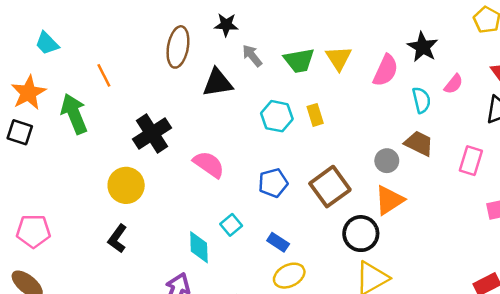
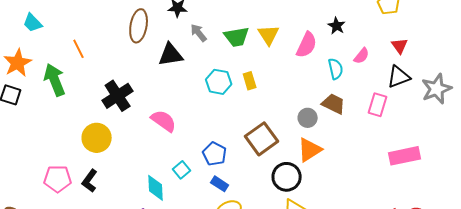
black star: (423, 47) -> (337, 26), size x0.7
pink rectangle: (471, 161) -> (378, 105), moved
blue pentagon: (273, 183) -> (215, 154), moved, turned -30
pink pentagon: (33, 231) -> (58, 179), moved

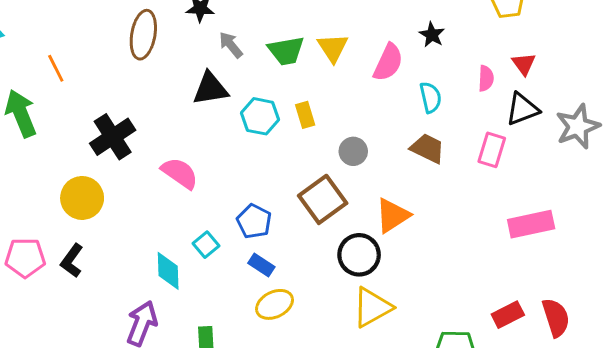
black triangle: (171, 55) -> (210, 89), moved
pink semicircle: (362, 56) -> (486, 78), moved, turned -36
gray circle: (308, 118) -> (353, 151), moved

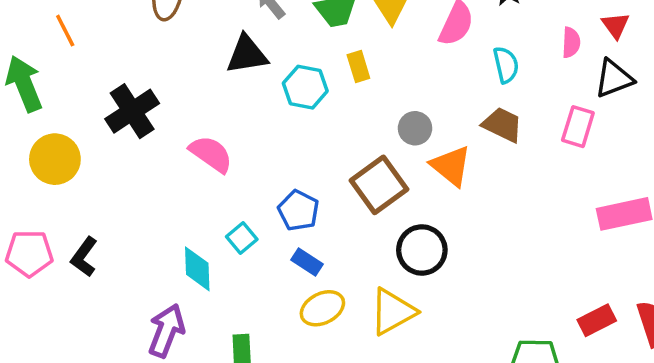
yellow rectangle: (305, 115) -> (358, 67), moved
yellow circle: (82, 198) -> (55, 159), moved
orange triangle: (393, 215) -> (451, 166), moved, turned -48
yellow triangle: (372, 307) -> (393, 312), moved

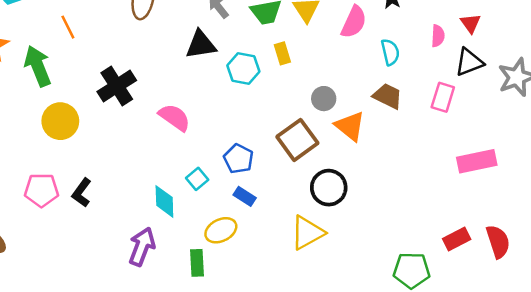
yellow ellipse: (322, 308) -> (221, 230), moved

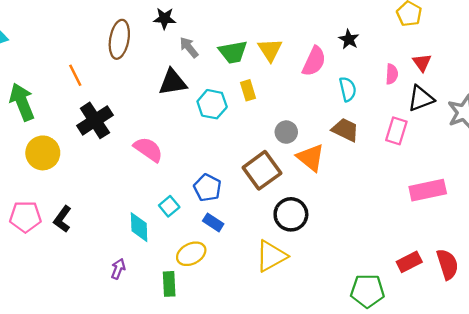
orange line: (68, 27) -> (75, 75), moved
purple arrow: (142, 247) -> (118, 269), size x0.6

